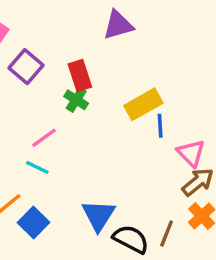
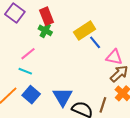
blue line: (160, 126) -> (95, 42), turned -32
pink triangle: (191, 153) -> (114, 57), turned -30
blue square: (34, 223) -> (31, 95), moved

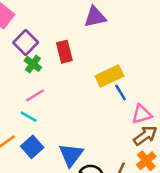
green cross: (45, 30) -> (33, 64), moved
pink triangle: (114, 57) -> (142, 114), turned -36

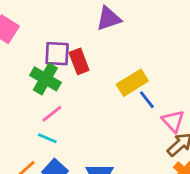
purple square: (26, 43) -> (57, 54), moved, turned -35
green cross: (33, 64) -> (45, 79), size x1.5
pink triangle: (142, 114) -> (173, 121), turned -50

